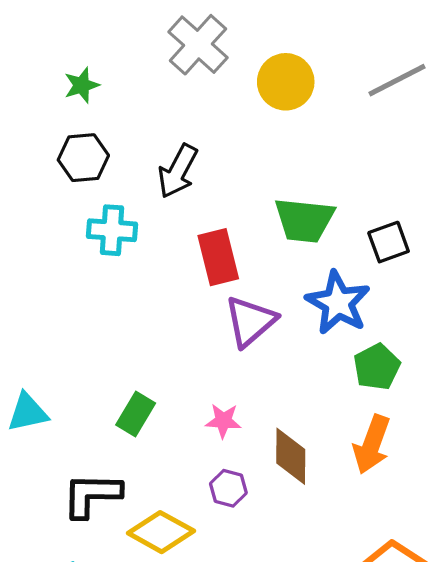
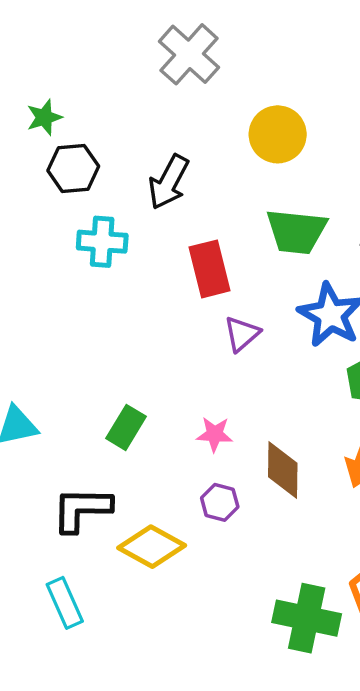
yellow circle: (286, 82) -> (278, 134), moved
green star: (82, 85) -> (44, 117), moved
purple triangle: (250, 321) -> (242, 334), size x0.7

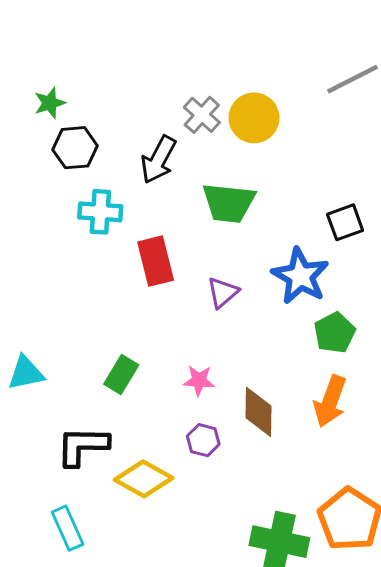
gray cross: (189, 54) -> (202, 115), moved, size x0.7
green trapezoid: (296, 232) -> (229, 203), moved
red rectangle: (209, 269) -> (156, 261), moved

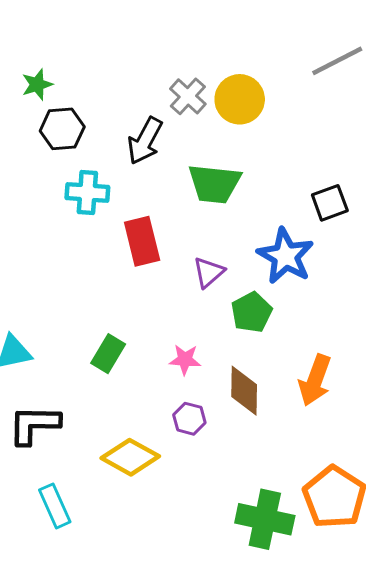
green pentagon: (335, 333) -> (251, 312), moved
black L-shape: (82, 446) -> (34, 425), moved

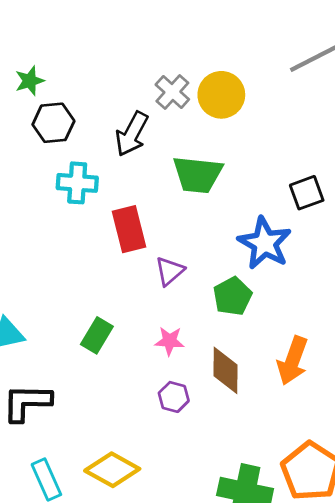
purple triangle: (209, 272) -> (170, 271), moved
yellow diamond: (130, 457) -> (112, 470), moved

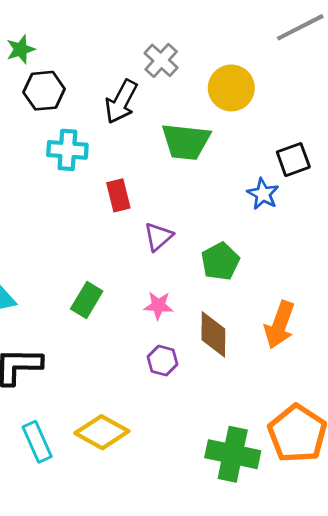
yellow circle: (221, 95) -> (231, 88), moved
red rectangle: (129, 229) -> (118, 195), size x0.7
blue star: (265, 243) -> (263, 194), moved, size x0.6

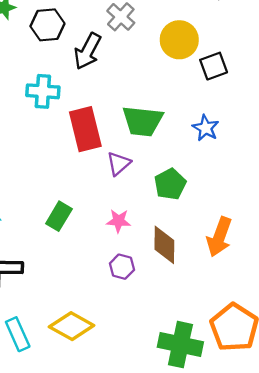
black hexagon: (44, 91) -> (47, 25), moved
green trapezoid: (186, 142) -> (143, 121), moved
black square: (293, 160) -> (214, 66), moved
red rectangle: (118, 195) -> (85, 129), size x1.6

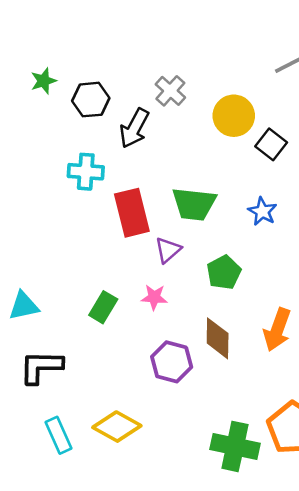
black square: (214, 66) -> (271, 144), turned -32
pink star: (119, 221) -> (154, 297), moved
purple hexagon: (122, 267) -> (172, 362), size x1.5

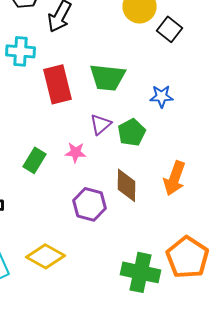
blue star: (262, 211) -> (162, 96), moved, turned -30
purple triangle: (168, 250) -> (100, 124), moved

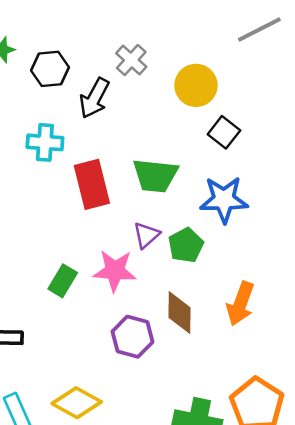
black square: (170, 29) -> (224, 132), moved
blue star: (162, 96) -> (224, 200), size x1.6
pink star: (76, 152) -> (115, 271), size x1.6

